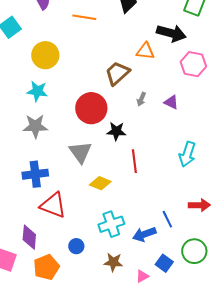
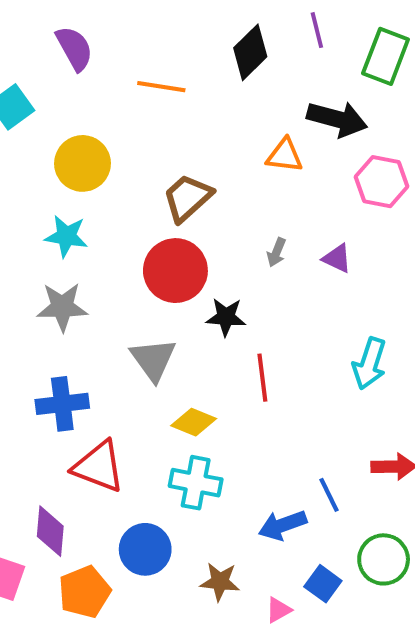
brown trapezoid: (117, 73) -> (188, 198), moved
cyan cross: (111, 224) -> (196, 483), moved, turned 30
blue circle: (76, 246) -> (145, 549), size x1.6

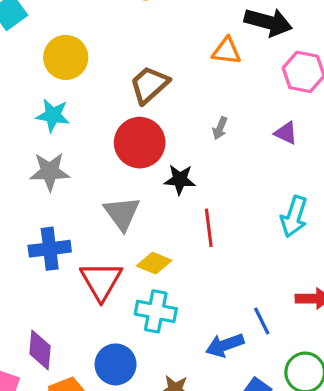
purple triangle: (337, 258) -> (286, 133), moved
red triangle: (99, 467) -> (101, 281), moved, turned 39

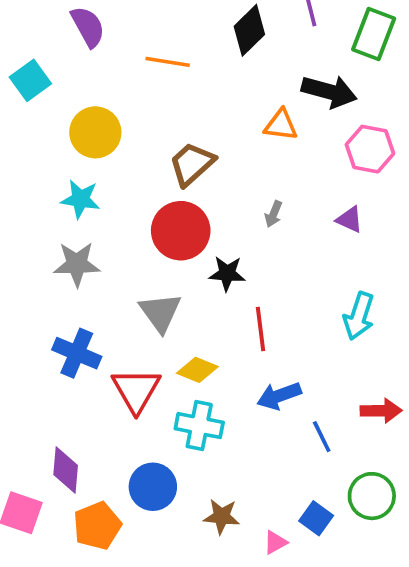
blue cross: (50, 249) -> (77, 353), turned 30
blue arrow: (225, 345) -> (279, 396), moved

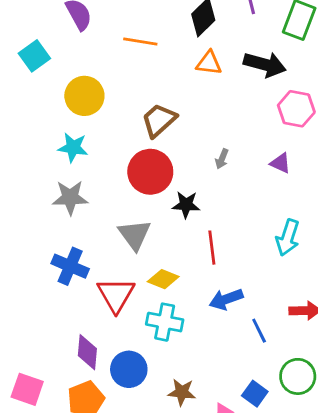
orange triangle: (281, 125) -> (209, 63), moved
purple diamond: (66, 470) -> (87, 352), moved

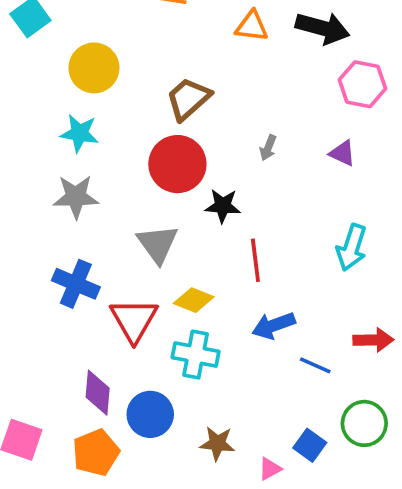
blue line: (259, 331) -> (315, 365), turned -40

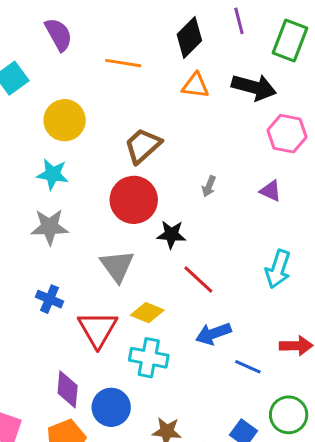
red line: (255, 260) -> (198, 280), turned -40
blue cross: (76, 284) -> (50, 299), size x0.7

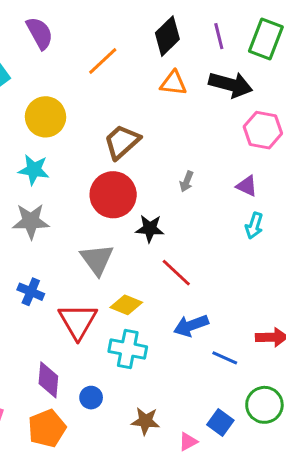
purple line: (239, 21) -> (219, 36), moved
orange line: (123, 63) -> (103, 61), turned -52
cyan arrow: (278, 269) -> (254, 226), moved, size x0.7
blue circle: (111, 407) -> (91, 398), size x0.6

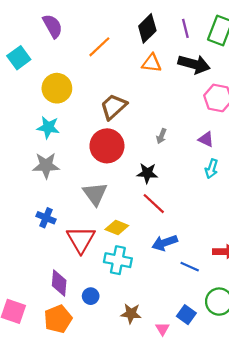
black star: (150, 229) -> (147, 173), moved
pink triangle: (188, 442) -> (162, 329), turned -32

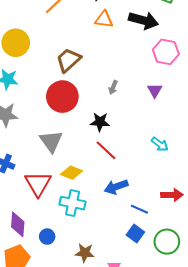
purple triangle: (206, 139) -> (155, 90), turned 35
cyan arrow: (211, 169) -> (160, 144), moved, turned -72
blue square: (186, 315) -> (135, 233), moved

